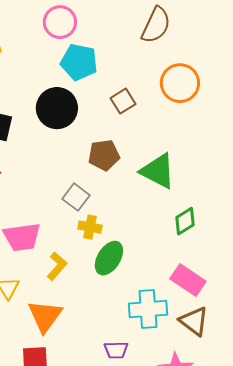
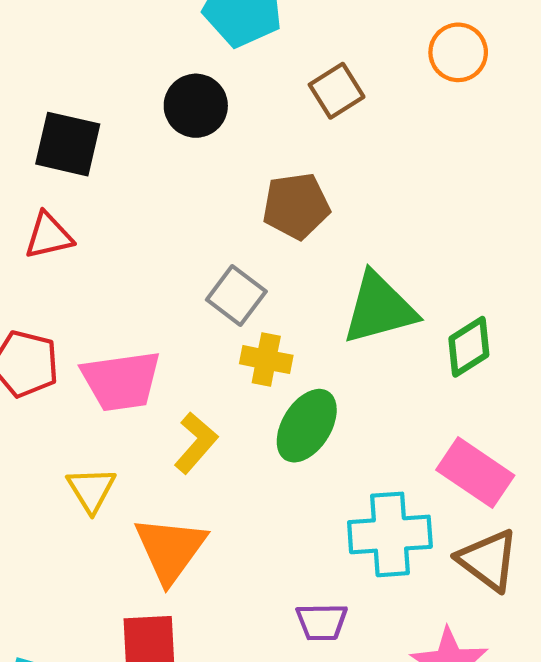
orange circle: (180, 83) -> (458, 52), size x0.7
black circle: (57, 108) -> (196, 106), size x0.7
green triangle: (158, 171) -> (379, 308), moved, turned -42

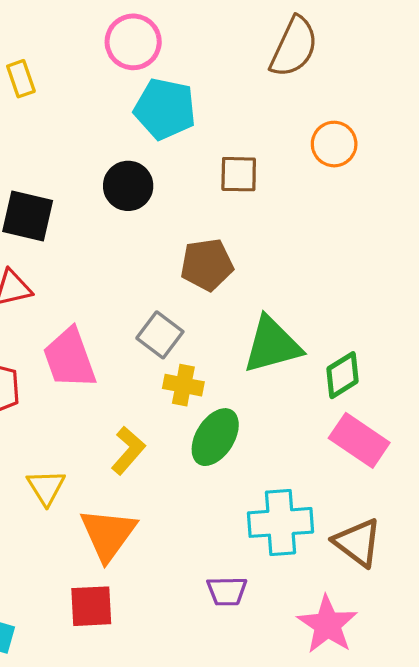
brown square: (337, 91) -> (239, 174), turned 33
pink trapezoid: (121, 381) -> (70, 358), moved, turned 78
pink rectangle: (475, 473) -> (359, 440), moved

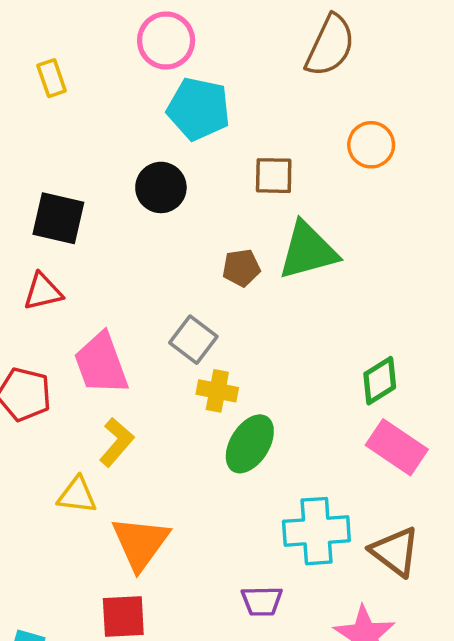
brown pentagon: (207, 265) -> (241, 268), size x0.7
green triangle: (272, 345) -> (308, 251), moved
yellow L-shape: (128, 450) -> (116, 442), moved
yellow triangle: (46, 487) -> (77, 495), turned -51

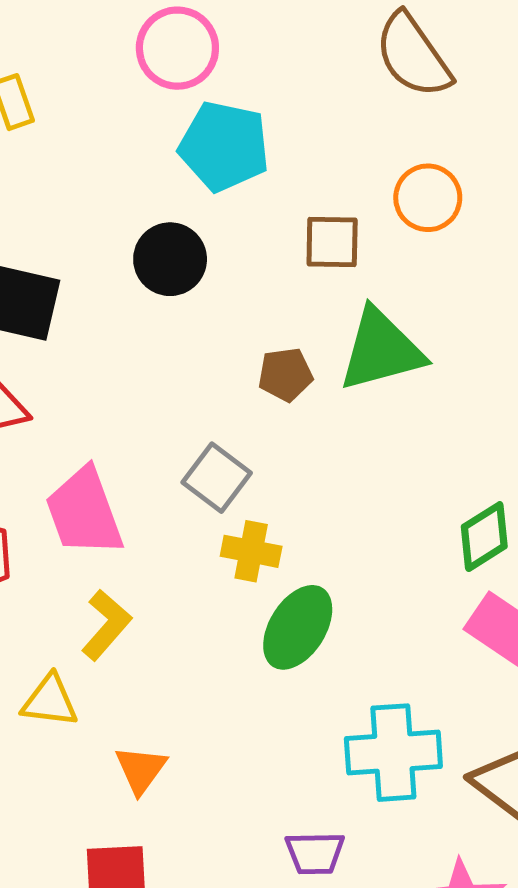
brown semicircle: (330, 46) -> (413, 55), turned 120
orange circle: (371, 145) -> (428, 198), moved
orange triangle: (140, 543) -> (141, 770), size x0.6

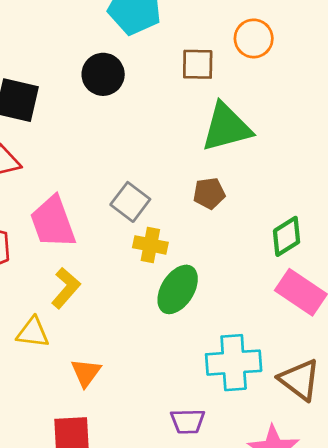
brown pentagon: (285, 375) -> (209, 193), moved

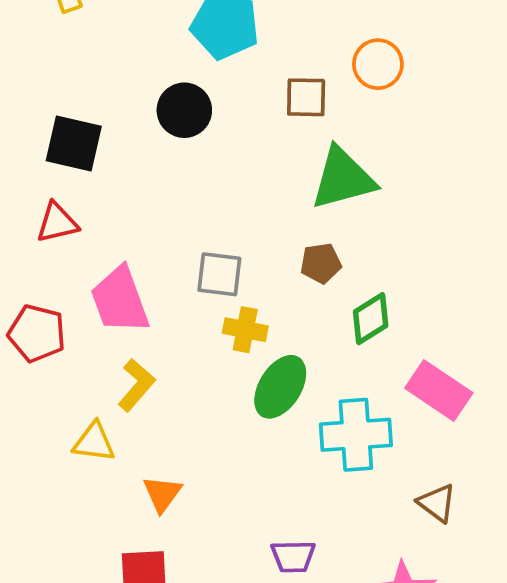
gray square: (130, 202) -> (219, 274), turned -30
green diamond: (287, 236) -> (371, 319), moved
cyan cross: (234, 363) -> (356, 435), moved
brown triangle: (300, 380) -> (437, 503), size x0.7

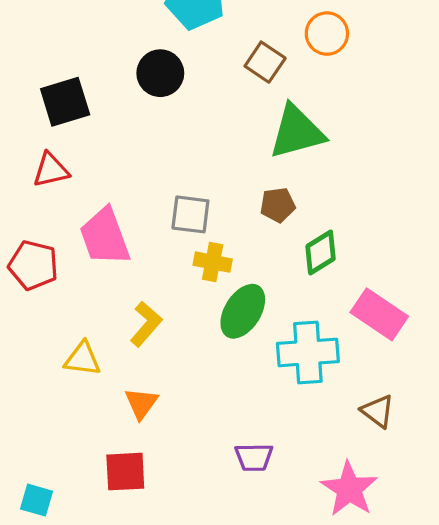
brown square: (306, 97) -> (265, 62), turned 33
black square: (74, 143) -> (65, 102), turned -30
yellow L-shape: (136, 385) -> (146, 324), moved

